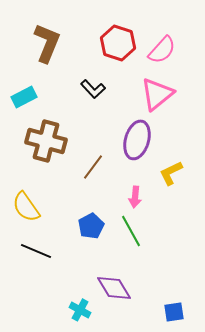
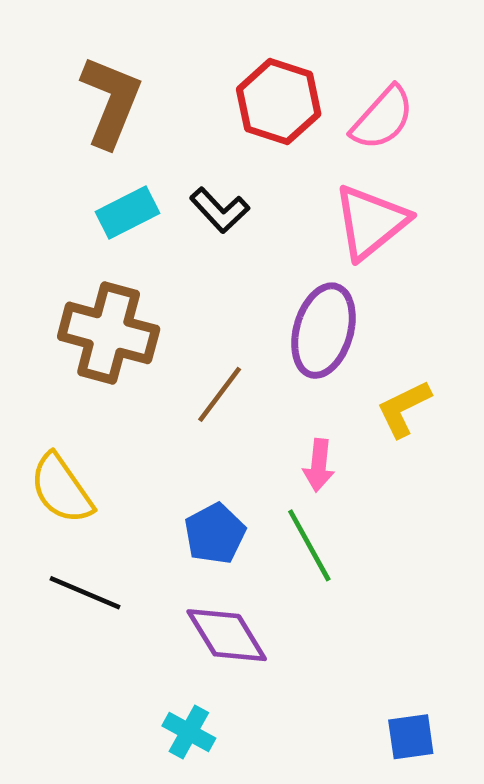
cyan rectangle: (24, 97) -> (127, 213), moved
purple diamond: (114, 288) -> (227, 635), moved

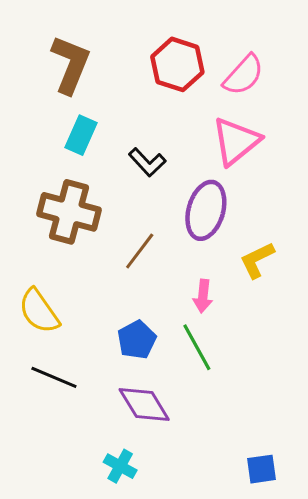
black L-shape: (220, 210) -> (147, 162), moved
cyan rectangle: (127, 213) -> (81, 135), turned -39

